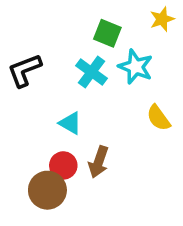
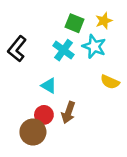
yellow star: (162, 19) -> (104, 21), moved
black L-shape: (25, 70) -> (17, 49), turned -30
yellow semicircle: (158, 118) -> (110, 82), turned -30

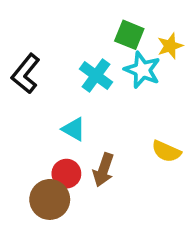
yellow star: (104, 21) -> (170, 46), moved
green square: (75, 23) -> (129, 35), moved
yellow semicircle: (110, 82) -> (166, 151), moved

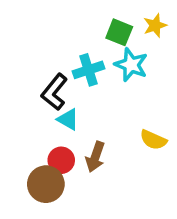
yellow star: (170, 46) -> (155, 26), moved
black L-shape: (26, 74) -> (54, 92), moved
cyan cross: (96, 75) -> (88, 70), turned 36

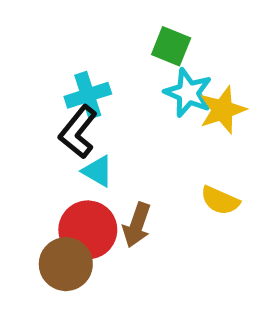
yellow star: (155, 26) -> (222, 110), moved, size x1.4
cyan cross: (88, 70) -> (88, 95), moved
red circle: (61, 160) -> (88, 230), size x1.5

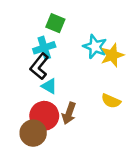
green square: (171, 46) -> (55, 23), moved

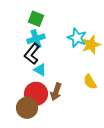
green square: (55, 23) -> (36, 19), moved
yellow semicircle: (111, 101) -> (90, 82), turned 35

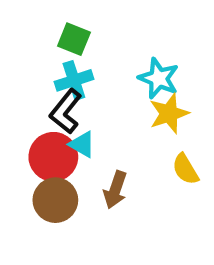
yellow star: (91, 45) -> (169, 113), moved
red circle: (36, 94) -> (53, 157), moved
brown circle: (27, 108) -> (55, 200), moved

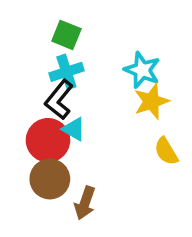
brown arrow: (115, 190) -> (85, 203), moved

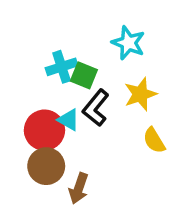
green square: (66, 35) -> (84, 75), moved
cyan star: (142, 70) -> (128, 43), moved
black L-shape: (59, 100) -> (96, 108), moved

